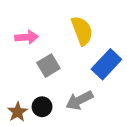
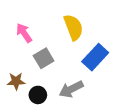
pink arrow: (27, 37) -> (24, 33), turned -120
brown star: (18, 112) -> (16, 81), moved, turned 30

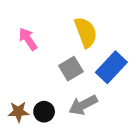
gray square: (44, 58) -> (71, 69), moved
brown star: (16, 81) -> (18, 112), moved

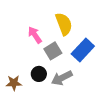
pink arrow: (28, 39) -> (35, 35), moved
black circle: (44, 112) -> (39, 74), moved

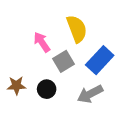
gray arrow: (62, 78) -> (90, 94), moved
brown star: (14, 83) -> (16, 85), moved

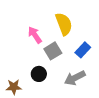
blue rectangle: (100, 60) -> (83, 50), size x0.7
brown star: (16, 85) -> (14, 87), moved

